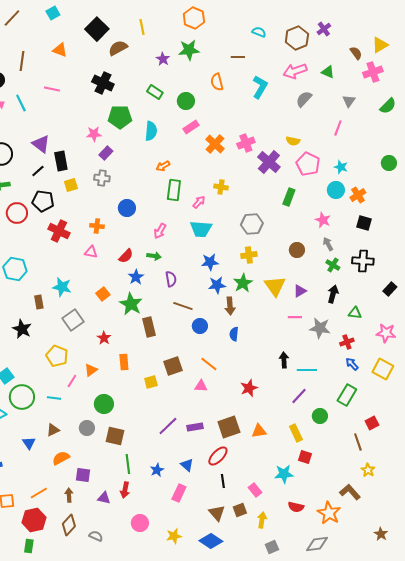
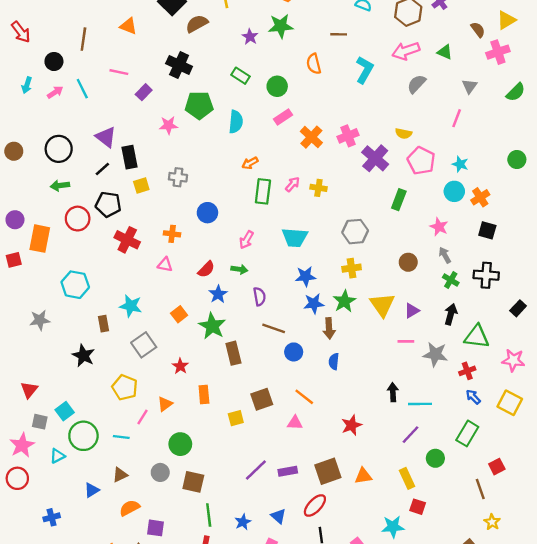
purple rectangle: (106, 153) -> (144, 92), moved
pink arrow: (199, 202) -> (292, 184), moved
green triangle: (355, 313) -> (477, 337), size x1.6
blue triangle: (29, 443) -> (92, 490), turned 32

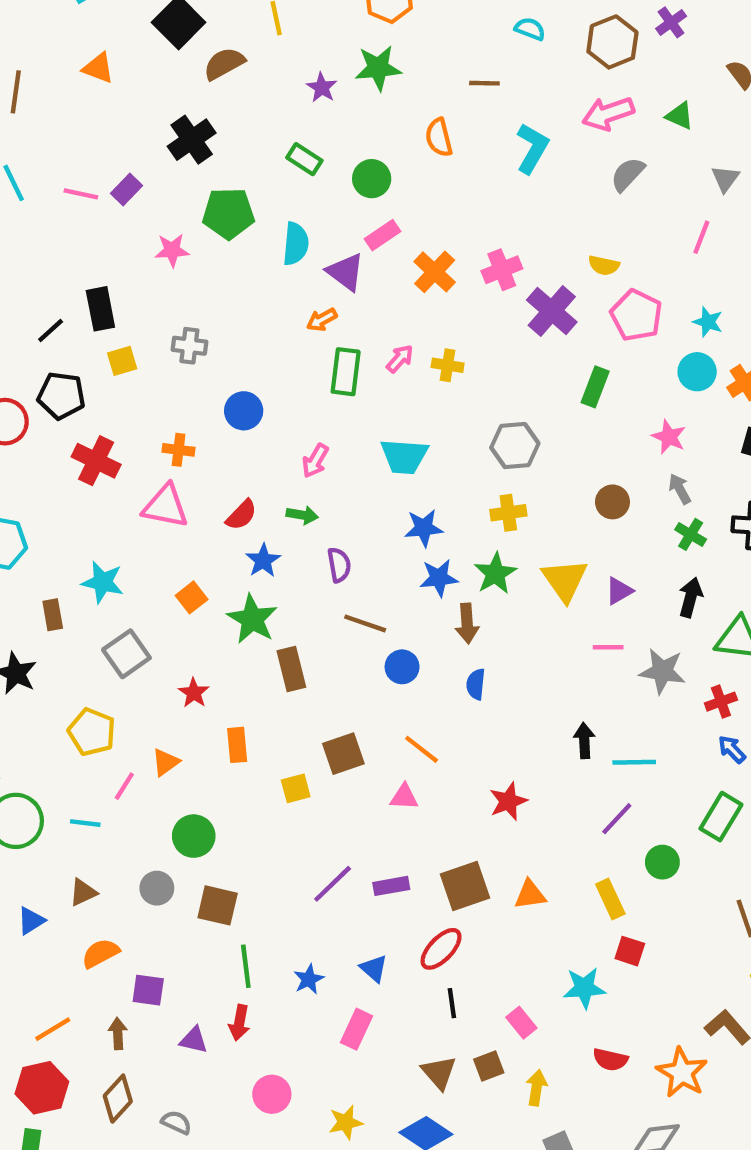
black cross: (179, 65) -> (192, 140), turned 30
pink line: (119, 72) -> (81, 194), moved
purple triangle: (106, 137) -> (346, 272), moved
pink triangle: (165, 265) -> (166, 506), size x1.6

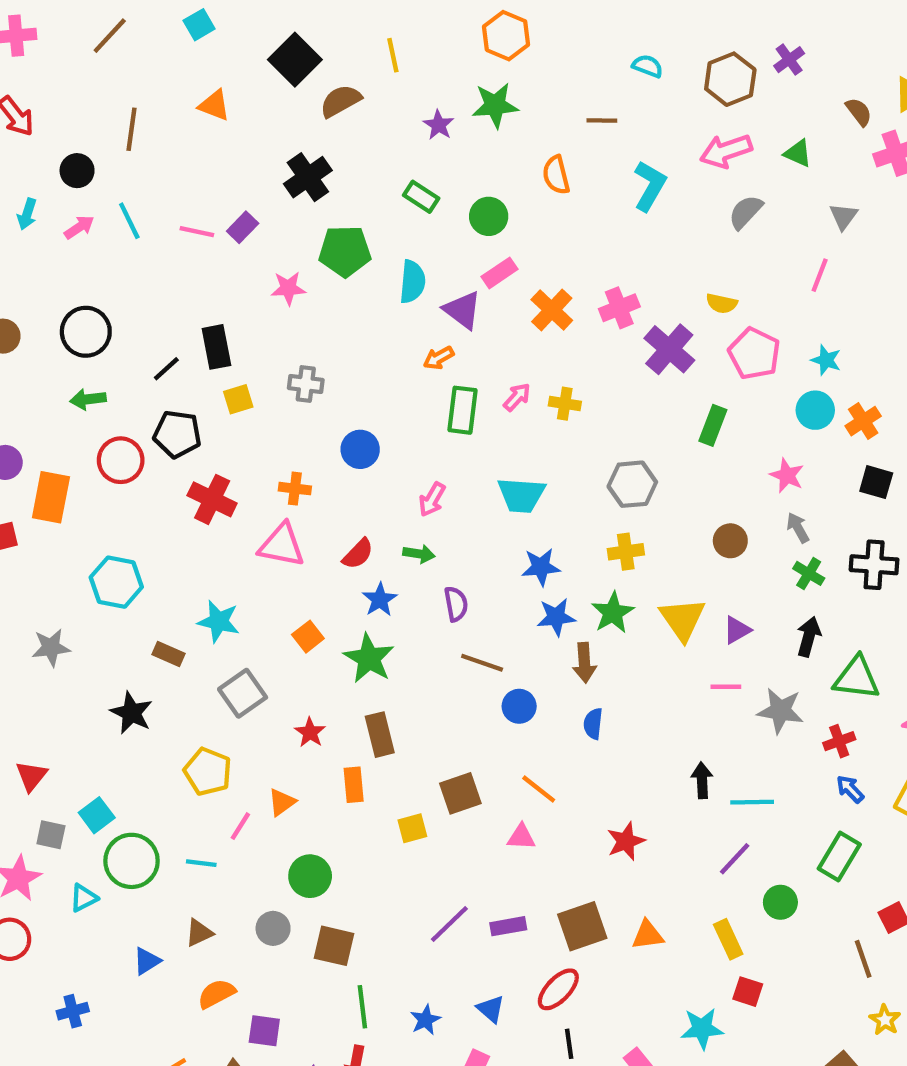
brown rectangle: (53, 615) -> (169, 654), turned -56
brown rectangle: (291, 669) -> (380, 735), moved

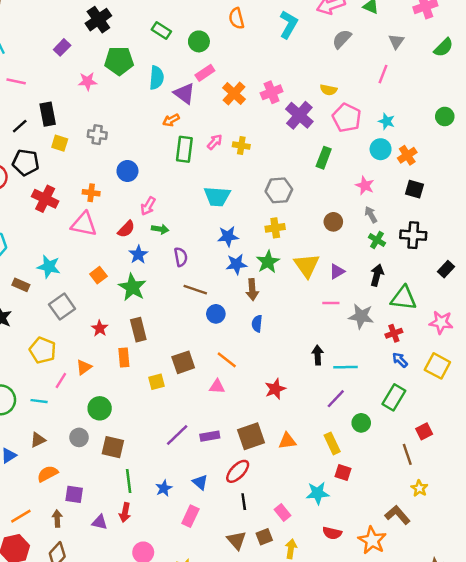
pink line: (197, 232) -> (16, 81), moved
yellow square: (238, 399) -> (60, 143), turned 35
pink arrow: (432, 499) -> (148, 206), moved

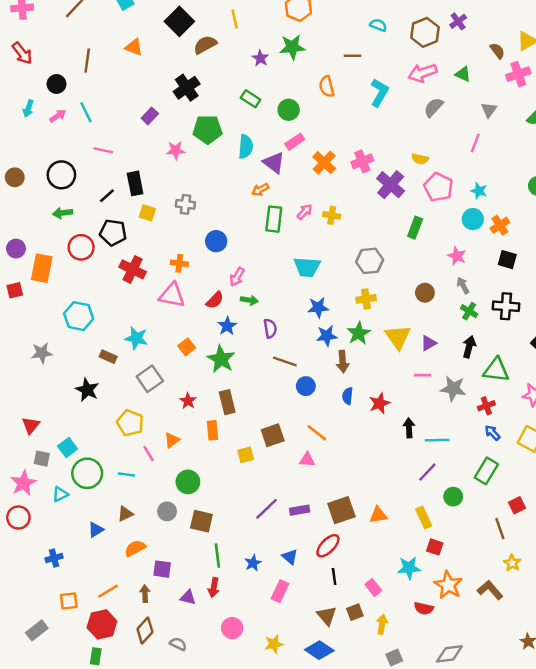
pink line: (61, 380) -> (149, 454), turned -63
red star: (275, 389) -> (379, 403), moved
orange star: (372, 540) -> (448, 585), moved

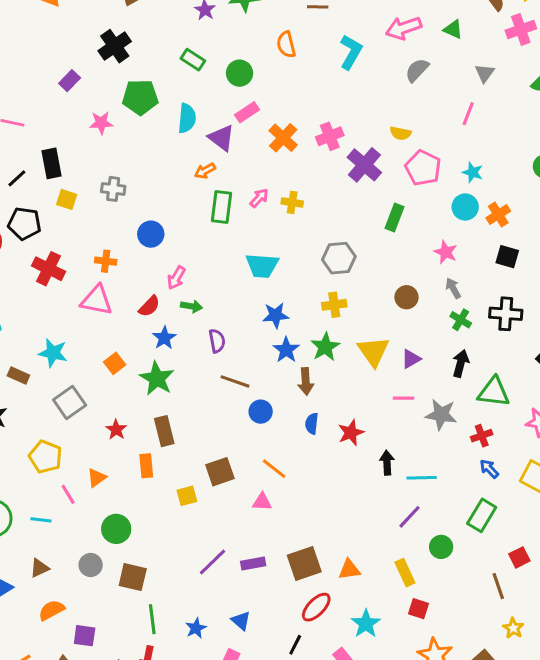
blue star: (327, 336) -> (286, 350), turned -30
red ellipse: (328, 546) -> (316, 607), moved
cyan star: (409, 568) -> (366, 624), moved, turned -30
black line: (334, 576) -> (295, 645), turned 35

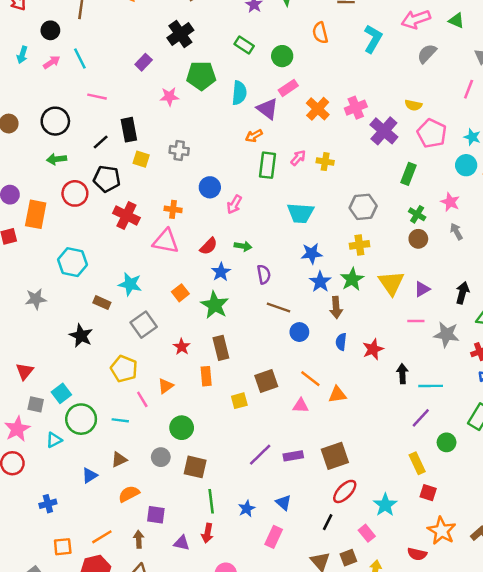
pink arrow: (176, 278) -> (234, 204), moved
green cross: (461, 320) -> (417, 214), moved
orange triangle: (349, 569) -> (337, 395), moved

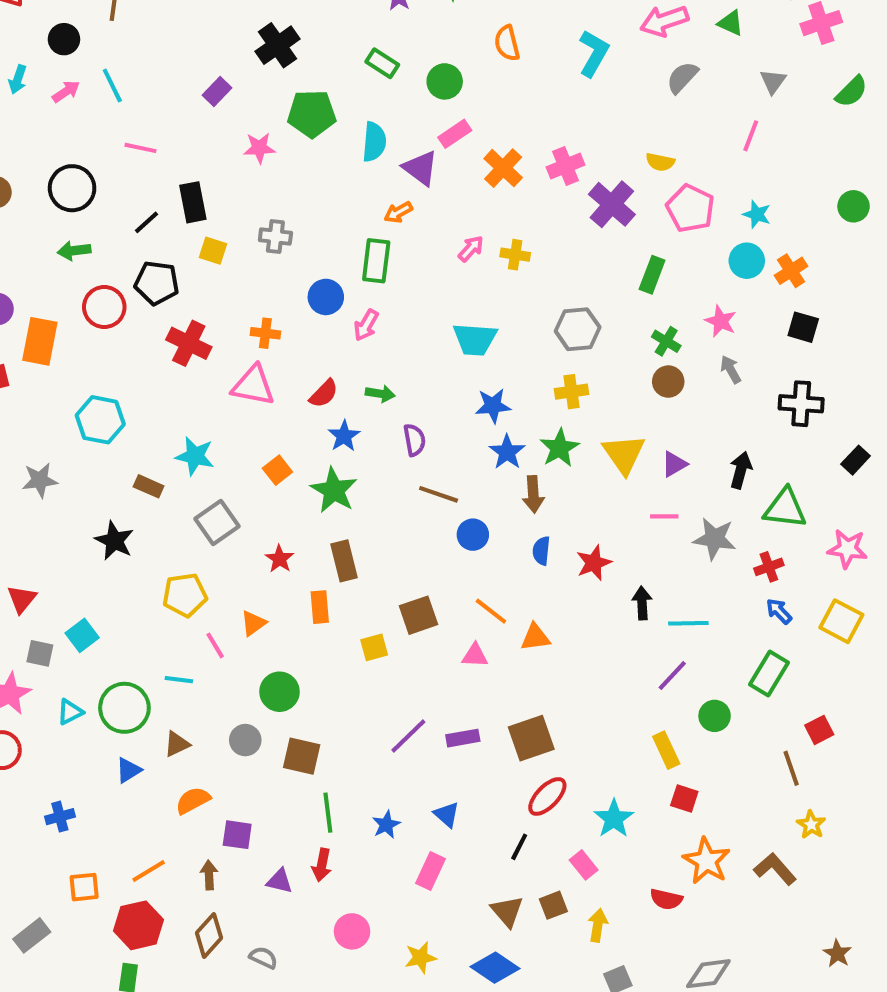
green rectangle: (267, 165) -> (376, 261), moved
yellow pentagon: (124, 369) -> (185, 595), turned -30
green circle: (81, 419) -> (124, 708), moved

